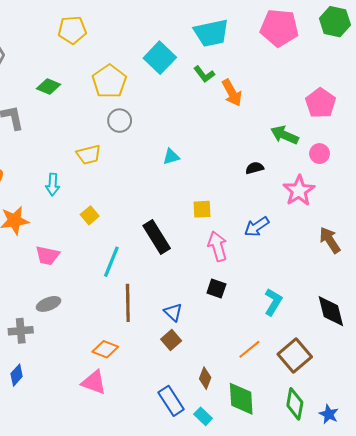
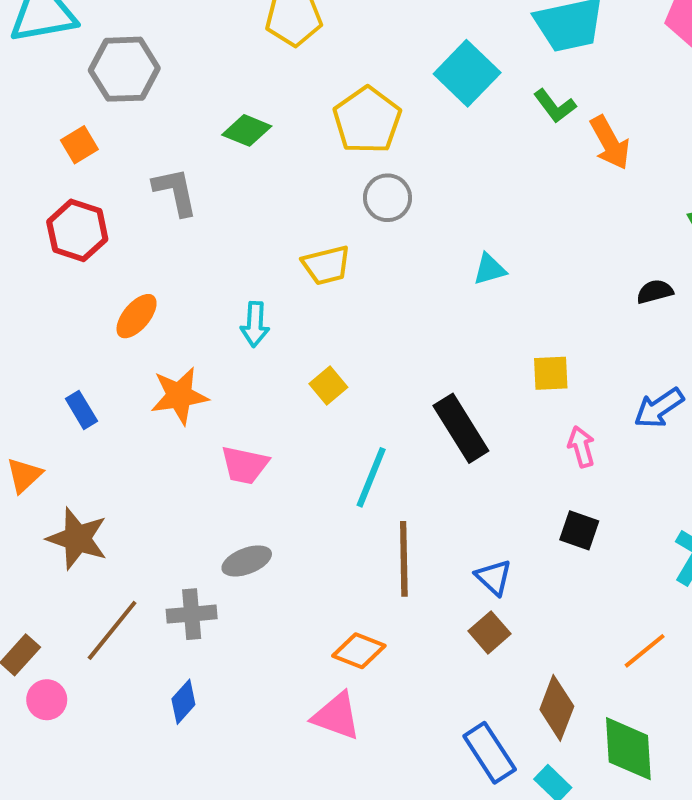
pink arrow: (217, 246) -> (581, 447), size x0.7
brown diamond: (205, 378) -> (557, 708), size x1.4

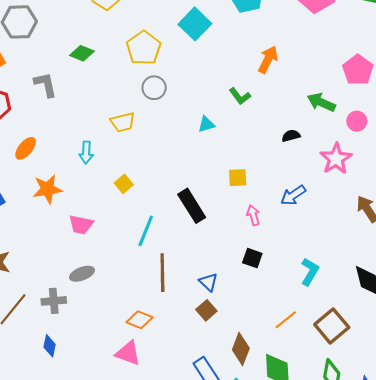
green L-shape: (555, 106) -> (240, 96), moved
orange arrow: (610, 143) -> (268, 60), turned -124
blue diamond: (183, 702) -> (50, 346), turned -30

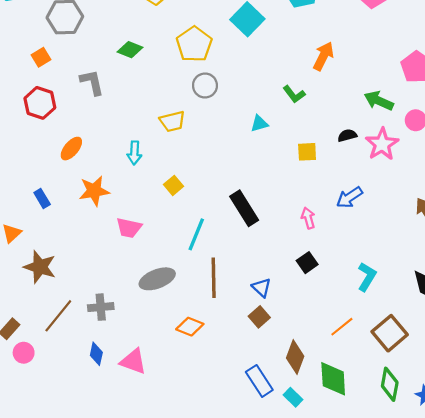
pink star: (336, 159) -> (382, 144), moved
yellow square: (238, 178) -> (307, 152), moved
black square: (252, 258) -> (307, 263), turned 36
gray ellipse: (82, 274) -> (157, 279), moved, size x1.4
pink triangle: (128, 353) -> (133, 361), moved

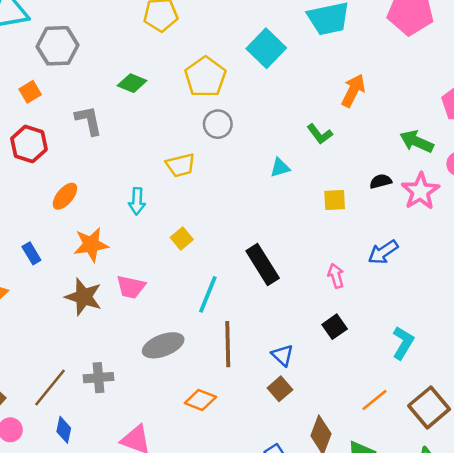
brown star: (40, 267) -> (84, 297), moved
blue diamond: (96, 354) -> (64, 430), moved

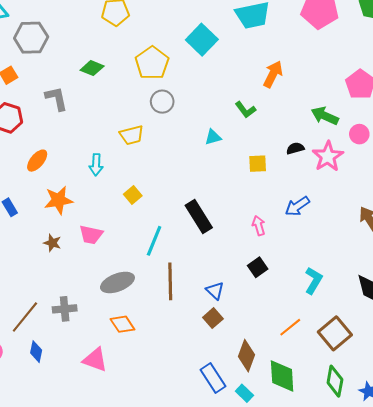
brown star: (84, 297) -> (52, 243), size x0.6
orange diamond: (200, 400) -> (123, 324), moved, turned 35

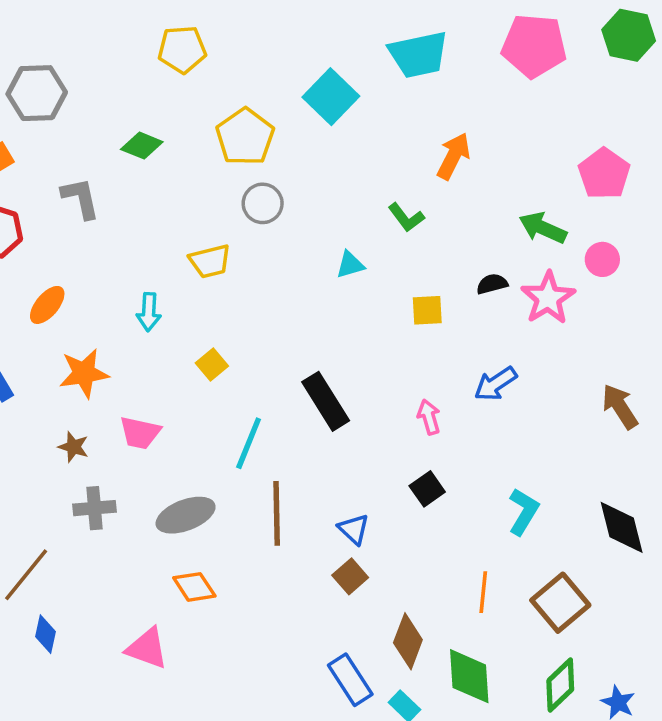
gray cross: (65, 309) -> (94, 508), moved
orange line: (290, 327) -> (483, 592), turned -45
green diamond: (335, 381) -> (560, 685), turned 36

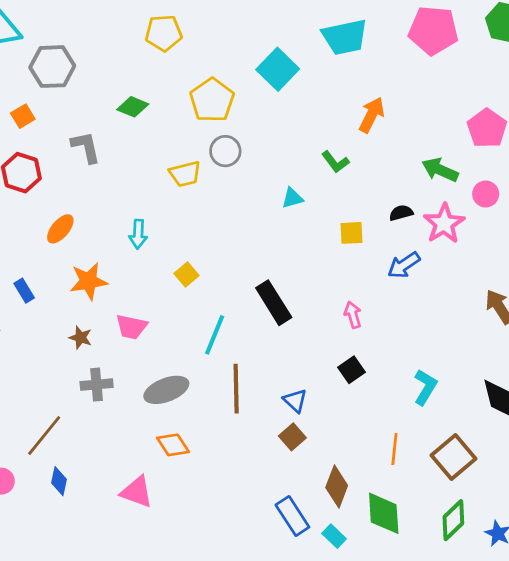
yellow trapezoid: (210, 261) -> (185, 174), moved
blue arrow: (496, 384) -> (404, 265), moved

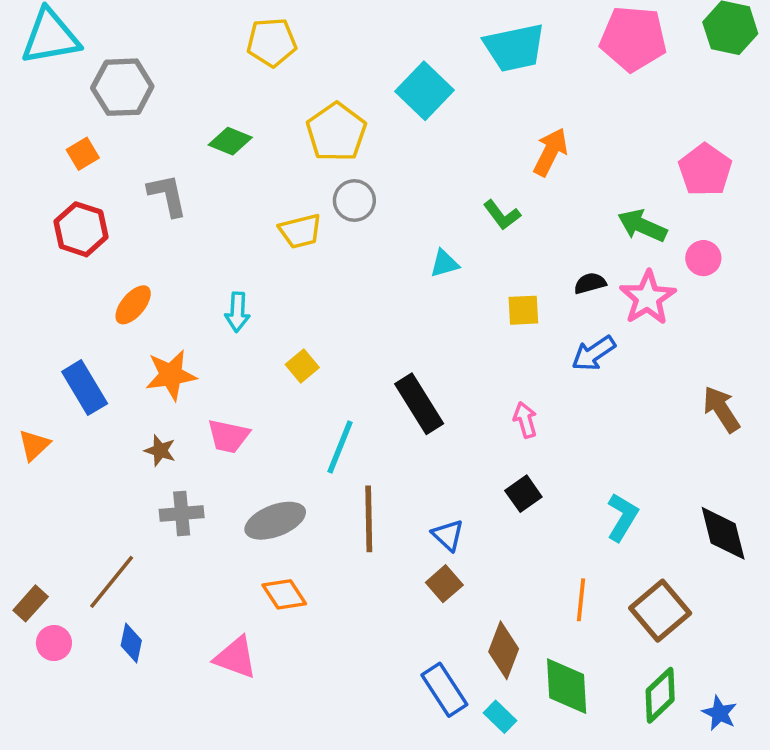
blue rectangle: (24, 291) -> (85, 388), size x1.6

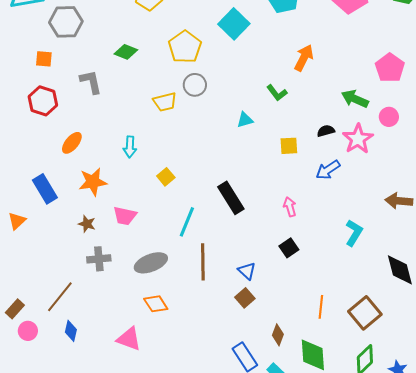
orange square: (83, 154) -> (44, 59), turned 36
brown arrow: (721, 409) -> (399, 201), turned -52
cyan L-shape: (622, 517) -> (354, 233), moved
brown diamond: (504, 650) -> (278, 335), size x0.7

